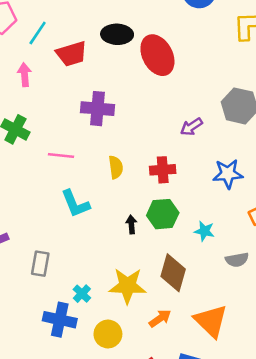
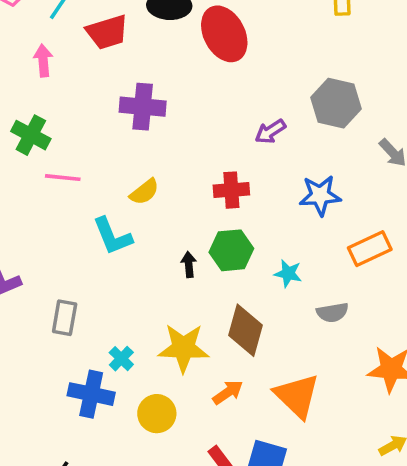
pink line: (61, 155) -> (63, 178), moved
yellow semicircle: (116, 167) -> (144, 192), moved, turned 60

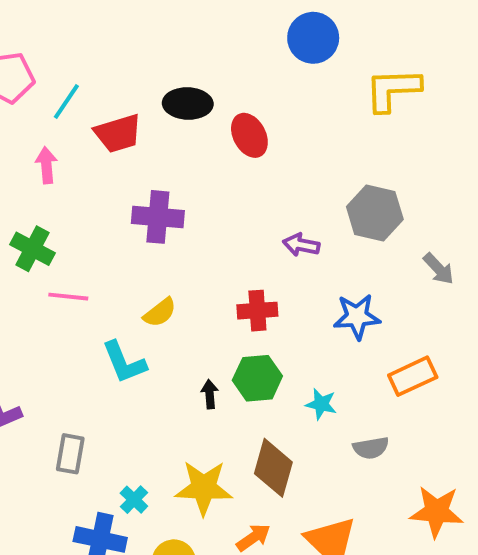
red ellipse: (224, 34) -> (249, 135), size x0.7
purple arrow: (270, 131) -> (301, 245), turned 44

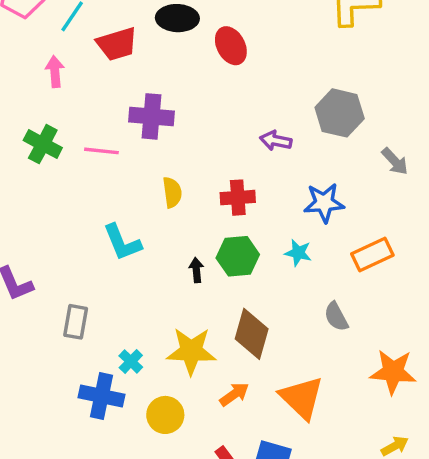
pink line: (68, 297) -> (101, 151), moved
yellow semicircle: (160, 313) -> (172, 192), moved, turned -60
cyan star: (321, 404) -> (298, 253), moved
gray semicircle: (371, 448) -> (336, 317), turned 72

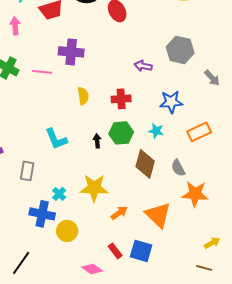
cyan L-shape: (122, 242) -> (56, 139), moved
brown diamond: (252, 334) -> (145, 164), moved
orange star: (393, 372) -> (195, 194), moved
yellow circle: (165, 415) -> (67, 231), moved

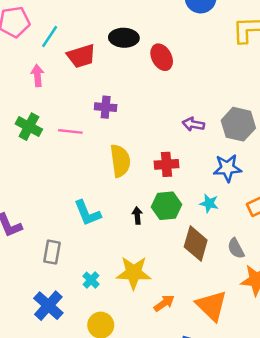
gray hexagon: (180, 50) -> (238, 124), moved
purple cross: (71, 52) -> (106, 107), size x0.7
yellow semicircle: (83, 96) -> (120, 161), size x1.5
blue cross: (42, 214) -> (48, 306), moved, turned 30

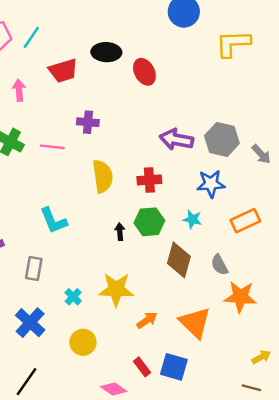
cyan line: (50, 37) -> (31, 37), moved
purple arrow: (193, 124) -> (176, 139), size x1.5
cyan L-shape: (87, 213) -> (53, 221), moved

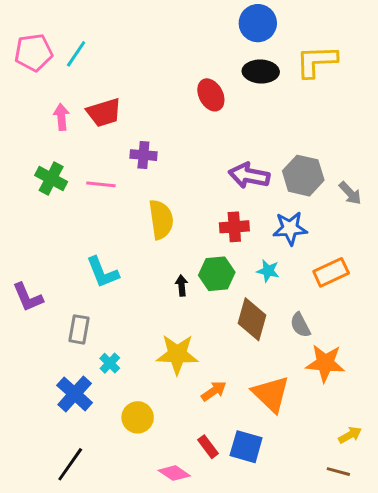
black ellipse: (106, 52) -> (261, 71), moved
red trapezoid: (63, 71) -> (104, 113), moved
red cross: (149, 180) -> (234, 227), moved
cyan cross: (73, 297) -> (110, 363), moved

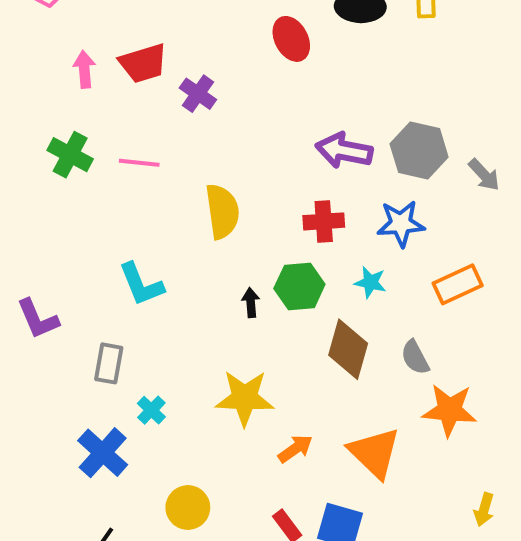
purple cross: (143, 155) -> (198, 94), moved, turned 30
yellow circle: (138, 417) -> (188, 507), moved
yellow arrow: (350, 435) -> (484, 510), turned 135

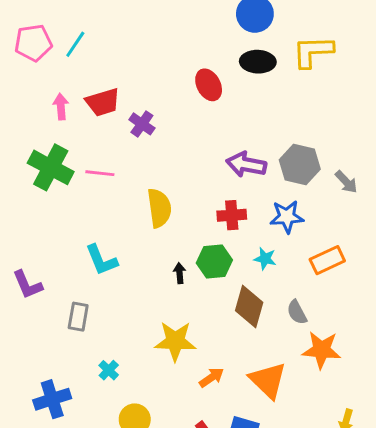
green cross: (70, 155) -> (51, 167), size x1.4
cyan cross: (151, 410) -> (109, 370), moved
blue cross: (103, 453) -> (52, 399), moved, turned 30

